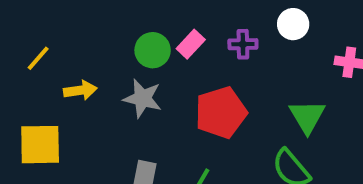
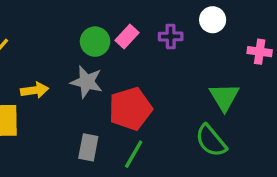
yellow arrow: (80, 90) -> (35, 90), moved
red pentagon: (221, 112) -> (130, 109), moved

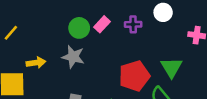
red pentagon: (130, 109) -> (134, 76), moved

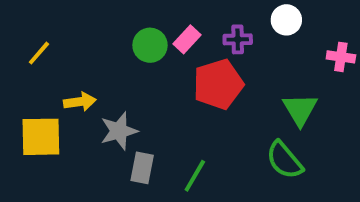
gray star: (73, 57) -> (119, 131), moved, turned -30
red pentagon: (134, 76) -> (218, 84), moved

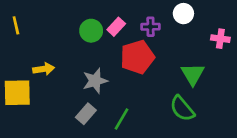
yellow line: (39, 53) -> (16, 25), moved, turned -54
gray star: (119, 131) -> (95, 81), moved
gray rectangle: (142, 168) -> (86, 114), turned 30

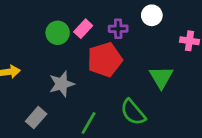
green semicircle: (182, 109) -> (133, 112), moved
gray rectangle: (86, 114) -> (36, 118), moved

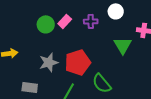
red pentagon: (105, 60) -> (78, 62), moved
green triangle: (161, 77) -> (123, 45), moved
gray rectangle: (36, 118) -> (30, 87), turned 56

